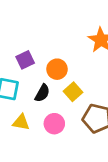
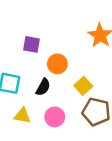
purple square: (25, 60) -> (31, 44), moved, turned 36
yellow square: (73, 92) -> (83, 86), moved

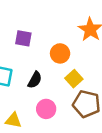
orange circle: (57, 64) -> (60, 53), moved
yellow triangle: (22, 116) -> (13, 120), moved

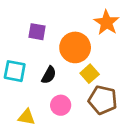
orange circle: (60, 53) -> (75, 47), size x1.5

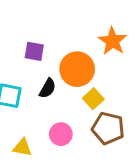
black semicircle: (49, 75) -> (48, 88), moved

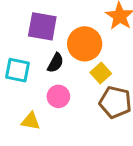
purple square: (34, 51) -> (42, 26), size x1.5
pink circle: (61, 134) -> (58, 96), moved

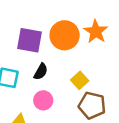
orange circle: (85, 44) -> (65, 35), moved

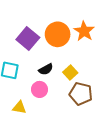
purple square: (29, 40) -> (28, 39), turned 30
black semicircle: (41, 72) -> (46, 69), moved, turned 32

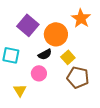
orange circle: (58, 34) -> (56, 34), moved
yellow triangle: (19, 108) -> (20, 90), turned 48

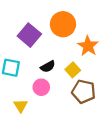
orange star: (81, 18) -> (88, 46), moved
orange circle: (56, 34) -> (63, 24), moved

